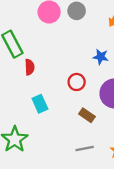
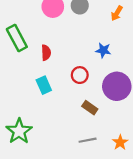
red semicircle: (30, 67) -> (46, 53), moved
cyan rectangle: (40, 104) -> (44, 85), moved

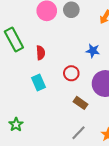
green star: (19, 131) -> (16, 124), size x0.6
gray line: (88, 140) -> (78, 133), turned -35

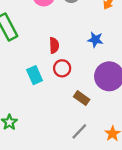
red semicircle: (41, 53) -> (54, 45), moved
red circle: (71, 73) -> (62, 68), moved

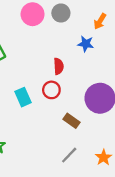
blue star: (95, 40) -> (86, 44), moved
red semicircle: (54, 45) -> (59, 66), moved

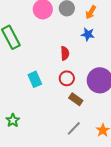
orange arrow: (100, 21) -> (91, 12), moved
red circle: (51, 90) -> (67, 78), moved

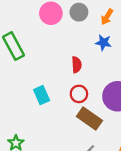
brown rectangle: (76, 99) -> (89, 118), size x1.5

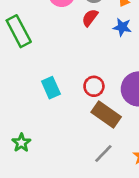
red semicircle: (77, 65) -> (90, 18), moved, turned -140

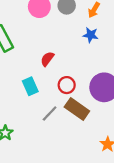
red semicircle: (90, 18) -> (47, 59), moved
gray line: (103, 153) -> (50, 114), moved

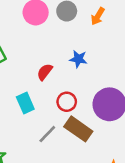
blue star: (91, 35) -> (78, 59), moved

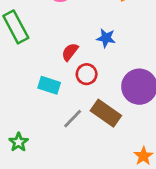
red circle: (67, 102) -> (87, 74), moved
cyan rectangle: (25, 103) -> (49, 85), turned -48

